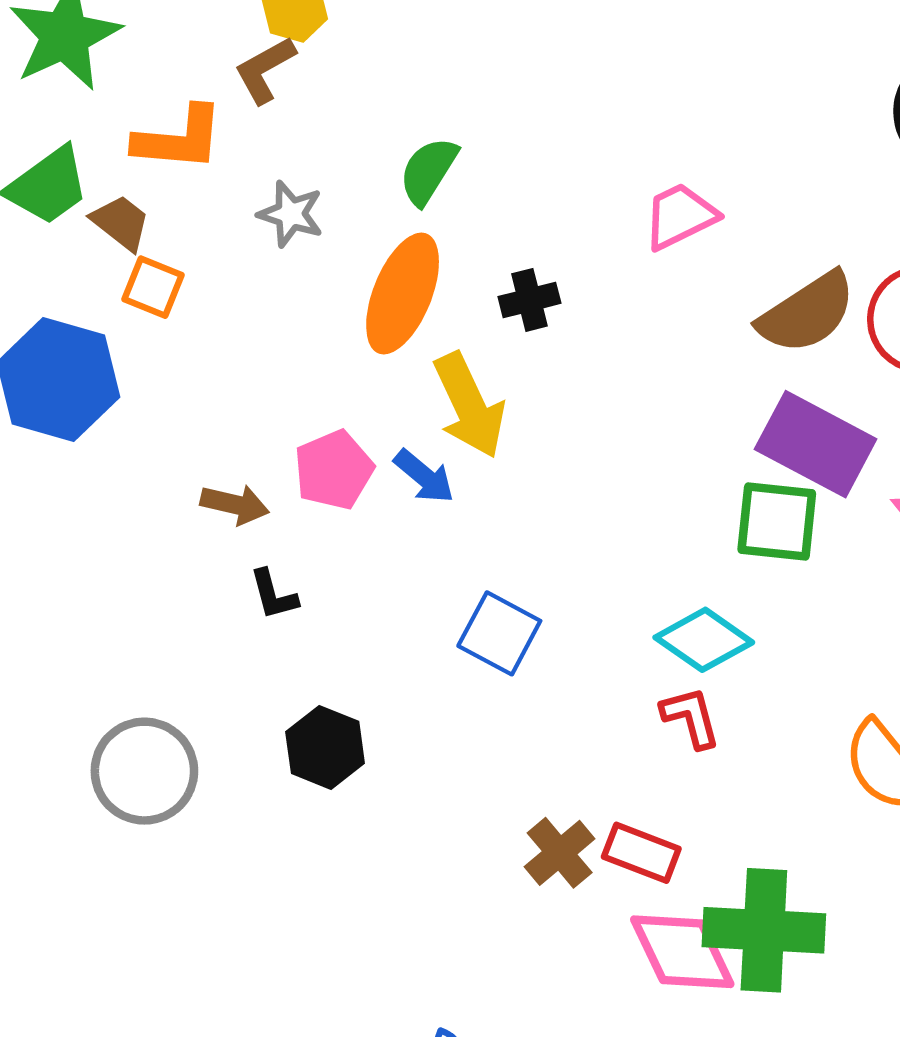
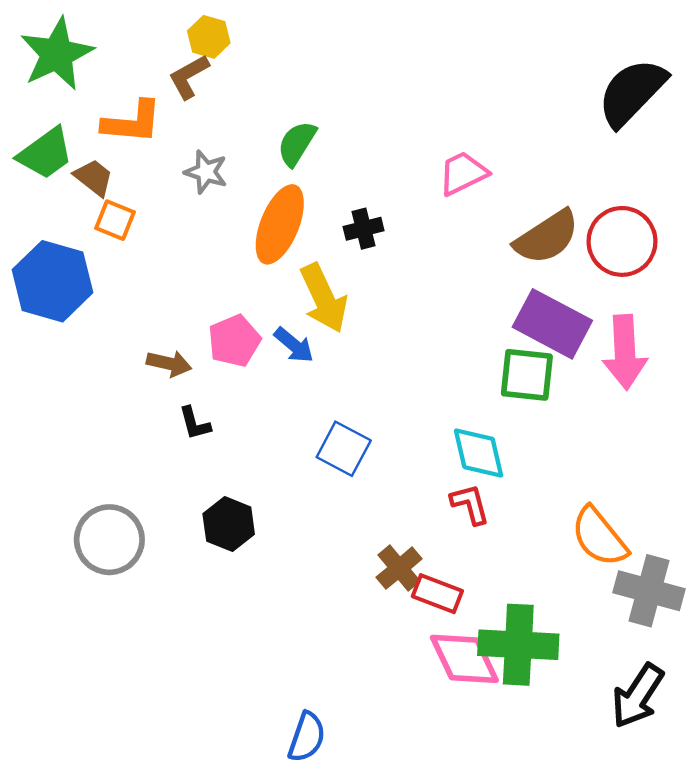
cyan diamond: (704, 640) -> (479, 453), turned 42
brown cross: (560, 853) -> (399, 568), moved

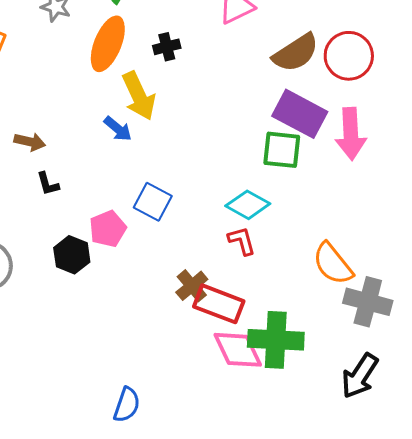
pink pentagon: (234, 341) -> (108, 229), moved
cyan diamond: (479, 453) -> (248, 205), turned -48
red rectangle: (437, 594) -> (219, 304), size x1.4

